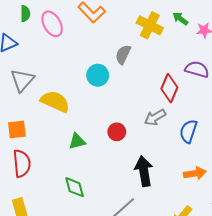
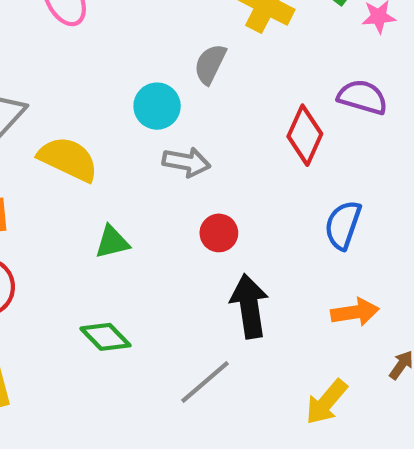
gray arrow: (155, 117) -> (186, 162), moved, turned -140
red circle: (117, 132) -> (219, 233), moved
green diamond: (75, 187) -> (105, 337), turned -30

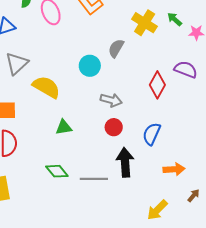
gray arrow: (186, 162) -> (111, 100), moved
blue semicircle: (343, 225) -> (152, 134), moved
gray line: (205, 382) -> (94, 179), moved, turned 36

